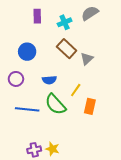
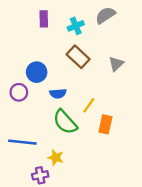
blue circle: (27, 52) -> (37, 72), moved
gray triangle: (87, 59) -> (116, 64), moved
blue line: (27, 109) -> (22, 142), moved
yellow star: (52, 149) -> (56, 158), moved

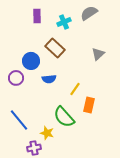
brown rectangle: (78, 57) -> (55, 48), moved
green semicircle: (65, 122) -> (64, 117), moved
blue line: (22, 142) -> (19, 120), turned 45

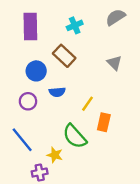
gray semicircle: (89, 13) -> (116, 17), moved
purple rectangle: (37, 16) -> (30, 27), moved, size x1.6
gray triangle: (98, 54) -> (114, 63), turned -32
purple circle: (16, 78) -> (28, 101), moved

